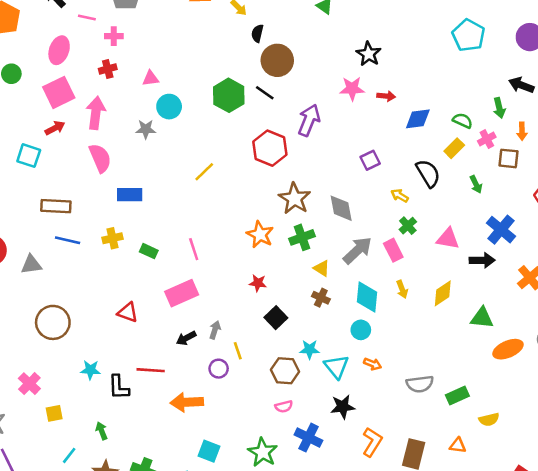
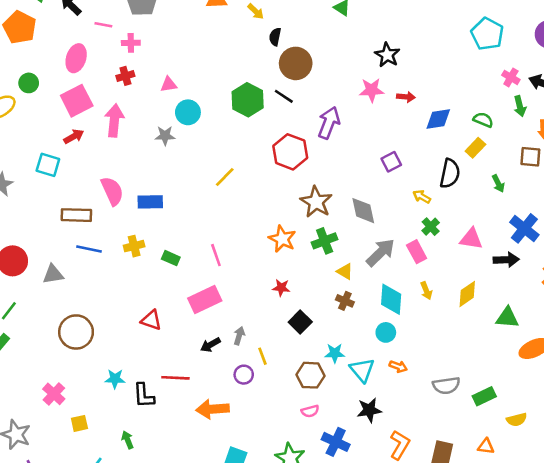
pink cross: (487, 139) -> (511, 77), moved, turned -30
pink semicircle: (100, 158) -> (112, 191), moved
black semicircle: (428, 173) -> (450, 174), turned 44

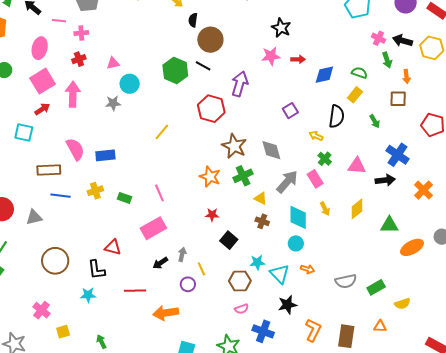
black L-shape: (144, 396) -> (96, 270), moved

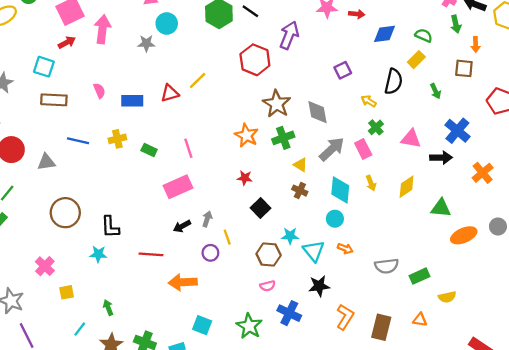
pink semicircle: (75, 149) -> (99, 91), size x0.6
brown rectangle: (49, 170) -> (54, 100), moved
red triangle: (113, 247) -> (170, 93), moved, turned -36

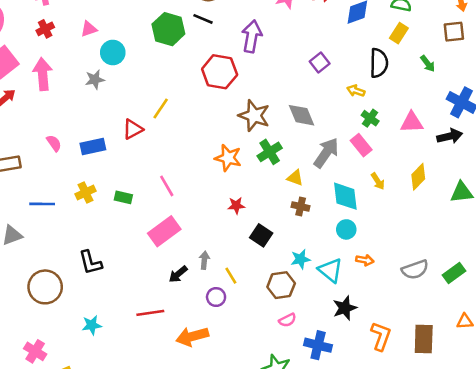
black L-shape: (110, 227) -> (90, 262), moved

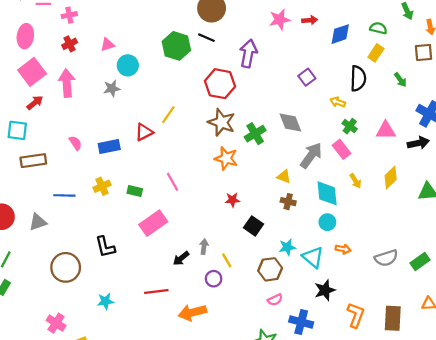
brown star: (254, 116) -> (222, 122), moved
green cross: (270, 152) -> (255, 134), moved
pink rectangle: (164, 231) -> (153, 223), moved

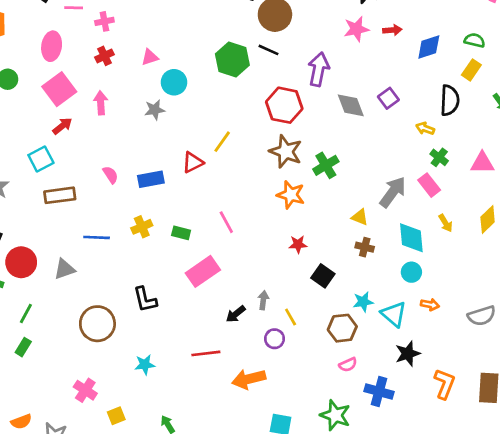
pink arrow: (67, 83) -> (101, 103), size x0.7
gray diamond: (290, 123) -> (351, 105), moved
cyan square: (17, 130) -> (41, 159), turned -35

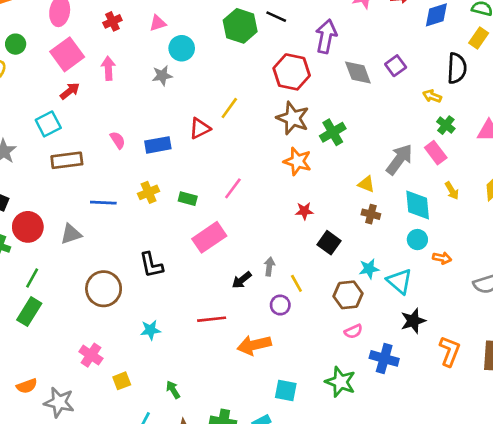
pink line: (226, 222) -> (233, 188), turned 65
orange arrow: (430, 305) -> (442, 258), moved
green rectangle: (23, 347) -> (29, 312), size x1.5

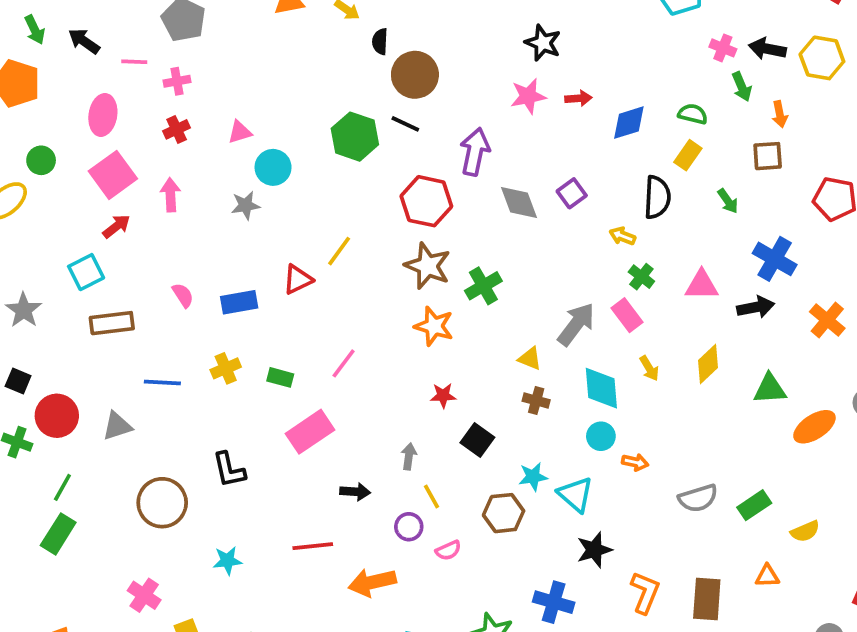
gray arrow: (269, 266) -> (409, 456), moved
black arrow: (242, 280) -> (355, 492), turned -138
pink semicircle: (353, 331) -> (448, 550), moved

